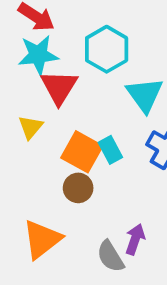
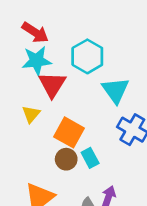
cyan rectangle: (110, 150) -> (90, 158), moved

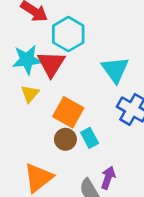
cyan hexagon: (87, 56) -> (68, 34), moved
cyan star: (37, 61) -> (27, 60), moved

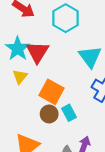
cyan hexagon: (68, 34) -> (66, 18), moved
cyan star: (27, 60) -> (18, 49), turned -30

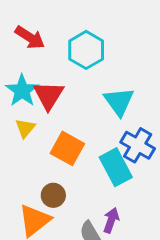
cyan rectangle: (69, 113) -> (116, 167), moved, size x1.6
brown circle: (49, 114) -> (53, 195), moved

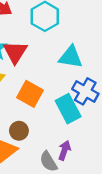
cyan triangle: (119, 102) -> (71, 57), turned -45

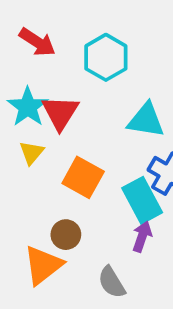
purple arrow: (64, 150) -> (142, 236), moved

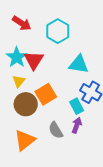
orange square: (83, 177) -> (46, 94), turned 30
cyan rectangle: (142, 200) -> (77, 106), size x0.7
brown circle: (66, 235) -> (26, 104), moved, size x1.5
gray semicircle: (112, 282) -> (56, 130), moved

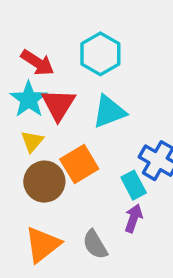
red arrow: (22, 23) -> (37, 63), moved
cyan triangle: (79, 64) -> (109, 112), moved, turned -30
gray semicircle: (56, 130) -> (95, 245), moved

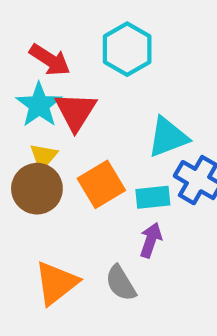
cyan triangle: (109, 112) -> (168, 137), moved
brown circle: (44, 182) -> (37, 189), moved
cyan rectangle: (134, 185) -> (153, 197), moved, turned -68
purple arrow: (134, 218) -> (151, 240), moved

